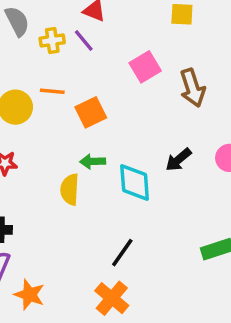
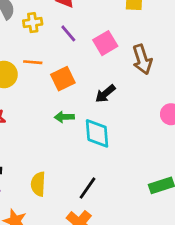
purple line: (84, 40) -> (68, 33), moved
black arrow: (178, 160) -> (105, 94), moved
yellow semicircle: (70, 189) -> (38, 184), moved

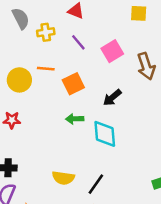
yellow semicircle: (38, 184) -> (63, 178), moved, turned -85

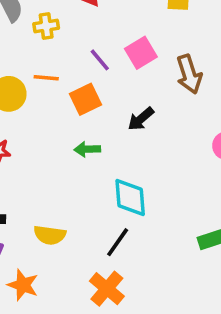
purple line: (78, 42) -> (100, 60), moved
cyan diamond: (105, 134) -> (130, 197), moved
yellow semicircle: (63, 178) -> (50, 235), moved

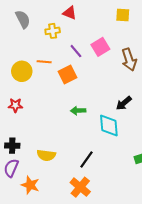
yellow cross: (46, 26) -> (53, 31), moved
black arrow: (141, 119) -> (124, 103), moved
green arrow: (87, 149) -> (78, 111), moved
cyan diamond: (130, 197) -> (109, 125), moved

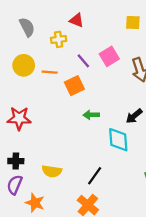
yellow circle: (22, 71) -> (24, 65), moved
red star: (15, 105) -> (19, 118), size x1.5
green arrow: (78, 111) -> (91, 115), moved

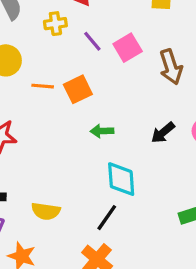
purple line: (83, 61) -> (92, 41), moved
orange line: (50, 72) -> (43, 86), moved
cyan diamond: (118, 140) -> (121, 179), moved

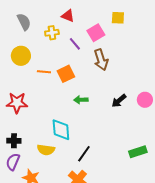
pink square: (128, 48) -> (96, 33), moved
brown arrow: (171, 67) -> (101, 60), moved
cyan diamond: (121, 179) -> (61, 130), moved

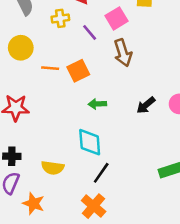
cyan diamond: (61, 130) -> (90, 142), moved

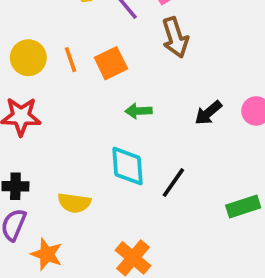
yellow circle: (21, 48) -> (28, 58), moved
orange line: (50, 68) -> (71, 60), turned 66
black line: (101, 173) -> (173, 183), moved

